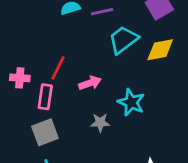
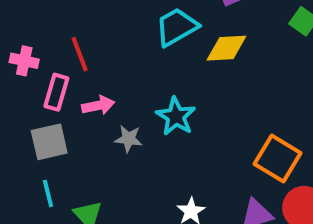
red line: (58, 68) -> (80, 54), turned -55
pink arrow: (90, 83) -> (98, 105), moved

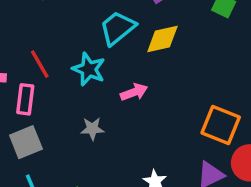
pink arrow: (98, 105) -> (134, 92), moved
cyan star: (176, 116) -> (89, 69), moved

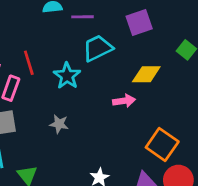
yellow diamond: (162, 39) -> (146, 74), moved
pink arrow: (134, 92) -> (124, 101), moved

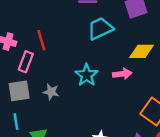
cyan star: (67, 76) -> (87, 75), moved
gray star: (59, 124) -> (51, 92), moved

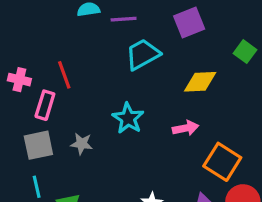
pink arrow: (122, 74) -> (186, 128), moved

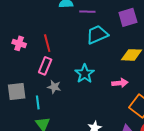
pink rectangle: (45, 105) -> (45, 66), moved
gray square: (38, 145) -> (17, 91), moved
cyan line: (37, 187) -> (38, 102), moved

